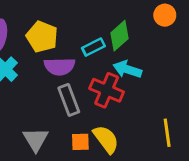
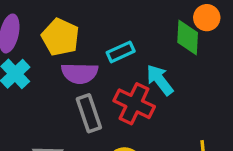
green diamond: (120, 36) -> (188, 38), moved, turned -48
cyan arrow: (127, 69) -> (160, 80), turned 32

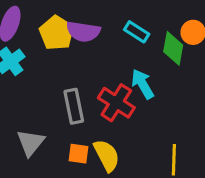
cyan rectangle: (121, 52) -> (137, 32), moved, turned 50
purple semicircle: (80, 73) -> (83, 32), moved

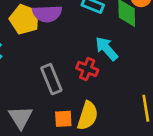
red cross: (116, 103) -> (87, 69), size x0.7
yellow semicircle: (107, 155) -> (88, 116), turned 56

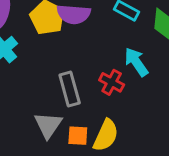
gray triangle: (21, 117) -> (48, 125), moved

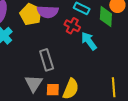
red cross: (112, 82) -> (72, 26), moved

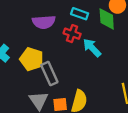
yellow pentagon: (31, 14) -> (32, 59), moved

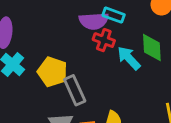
green diamond: (107, 19) -> (152, 47), moved
purple semicircle: (44, 22) -> (94, 21), moved

